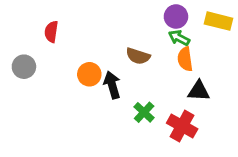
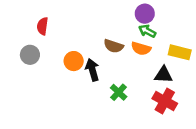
yellow rectangle: (219, 21) -> (180, 52), moved
orange semicircle: (185, 59) -> (141, 49), moved, turned -66
gray circle: (24, 67) -> (30, 55), moved
red cross: (182, 126) -> (165, 101), moved

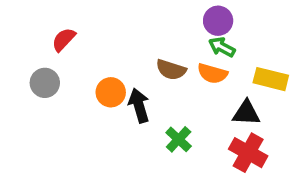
red semicircle: (42, 26) -> (64, 40), turned 35

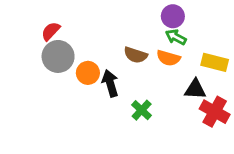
gray circle: (45, 83) -> (58, 56), moved, size x1.4
red cross: (248, 153) -> (215, 112), moved

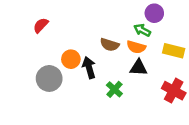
purple circle: (173, 16) -> (154, 13), moved
gray circle: (58, 56) -> (49, 78), moved
black triangle: (195, 89) -> (139, 68), moved

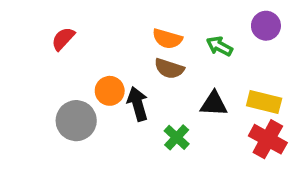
purple circle: (154, 13) -> (266, 26), moved
orange semicircle: (136, 47) -> (167, 39), moved
yellow rectangle: (174, 51) -> (264, 102), moved

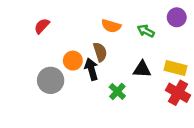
brown semicircle: (169, 69) -> (100, 52), moved, turned -126

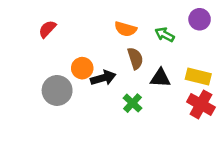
brown semicircle: (100, 52) -> (135, 58), moved
black arrow: (91, 69) -> (103, 78), turned 90

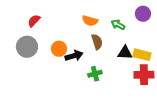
black triangle: (160, 78) -> (125, 53), moved
gray circle: (57, 90) -> (27, 47), moved
green cross: (133, 103) -> (95, 74), turned 32
red cross: (201, 104) -> (144, 75), turned -30

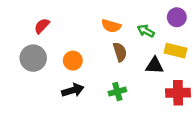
yellow rectangle: (142, 55) -> (176, 51), moved
black arrow: (74, 56) -> (73, 90), moved

